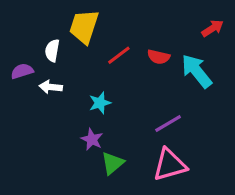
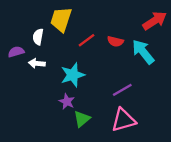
red arrow: (213, 28) -> (155, 21), size x1.5
cyan star: (100, 103) -> (73, 75), size x1.5

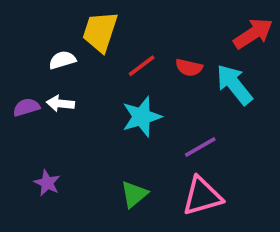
white semicircle: (38, 37) -> (62, 60), turned 63
purple semicircle: (16, 52) -> (26, 107), moved
cyan star: (73, 75) -> (142, 117), moved
purple star: (67, 101) -> (47, 183), moved

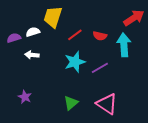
cyan arrow: (234, 85) -> (124, 45), turned 35
purple semicircle: (26, 107) -> (14, 38), moved
purple line: (200, 147) -> (100, 68), moved
pink triangle: (202, 196) -> (107, 104), turned 50

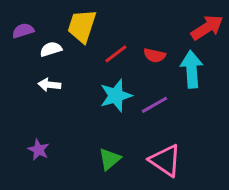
purple semicircle: (14, 38) -> (23, 31), moved

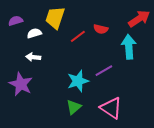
red semicircle: (155, 55) -> (101, 29), moved
cyan star: (116, 96) -> (78, 81), moved
purple star: (39, 150) -> (21, 84), moved, size x1.6

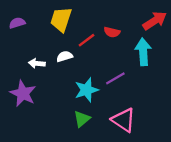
white semicircle: (34, 33) -> (65, 56), moved

